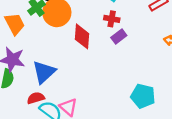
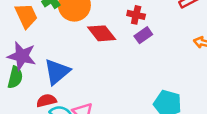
red diamond: (82, 36) -> (102, 33), turned -45

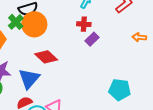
red diamond: (102, 33) -> (46, 57), moved

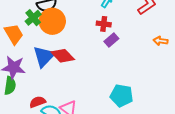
blue triangle: (29, 79) -> (44, 56), moved
cyan pentagon: (120, 90) -> (122, 95), moved

